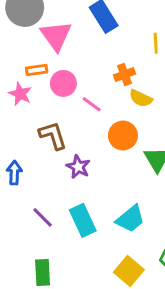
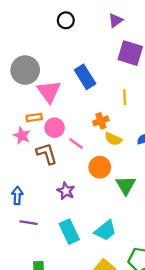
brown L-shape: (53, 136) -> (47, 154), moved
purple line: (43, 217) -> (29, 223), moved, turned -36

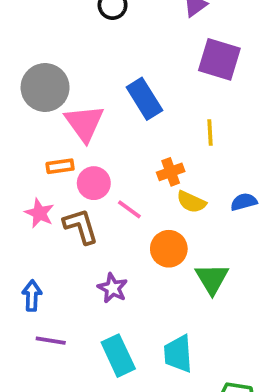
pink star: (22, 136) -> (39, 213), moved
cyan trapezoid: (105, 230) -> (178, 354), turned 125

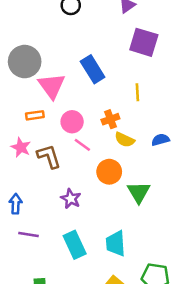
pink circle: (94, 183) -> (72, 122), moved

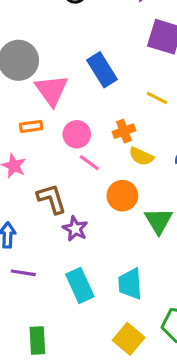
yellow line: (137, 92) -> (157, 98), turned -60
brown L-shape: (49, 156) -> (52, 199), moved

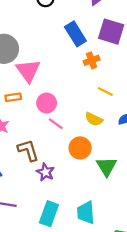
blue rectangle: (102, 70) -> (75, 34), moved
yellow line: (157, 98) -> (105, 91), moved
orange cross: (124, 131) -> (92, 60), moved
cyan rectangle: (80, 285) -> (49, 214), turned 45

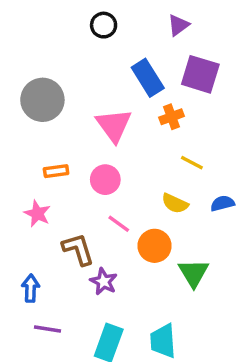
pink triangle: (28, 71) -> (114, 125), moved
pink line: (56, 124) -> (119, 224), moved

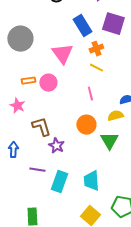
yellow line: (192, 163) -> (96, 68), moved
pink circle: (105, 180) -> (48, 83), moved
yellow semicircle: (175, 203) -> (115, 116), moved, turned 140
pink line: (119, 224) -> (90, 94), moved, turned 40
purple line: (48, 329) -> (37, 170), moved

